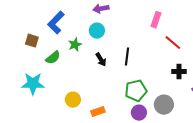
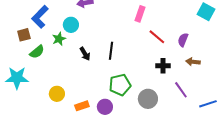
cyan circle: (97, 31) -> (71, 25), moved
brown square: (32, 41) -> (24, 35), moved, turned -32
purple circle: (139, 113) -> (105, 107), moved

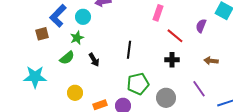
cyan circle: (71, 25) -> (83, 17), moved
purple semicircle: (183, 40) -> (201, 26), moved
green semicircle: (37, 52) -> (67, 58), moved
black arrow: (85, 54) -> (94, 60), moved
black cross: (163, 66) -> (172, 60), moved

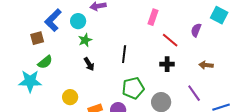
green star: (77, 38) -> (85, 40), moved
green semicircle: (67, 58) -> (45, 62), moved

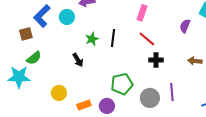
green star: (85, 40) -> (92, 39), moved
red line: (170, 40) -> (147, 39), moved
black line: (124, 54) -> (113, 38), moved
purple line: (194, 93) -> (172, 92), moved, turned 30

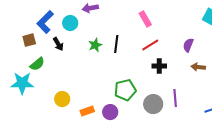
pink rectangle: (142, 13) -> (145, 19), turned -49
purple semicircle: (185, 26) -> (188, 45), moved
red line: (147, 39) -> (150, 45), turned -72
black arrow: (78, 60) -> (58, 44), moved

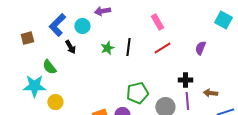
brown square: (29, 40) -> (27, 38), moved
green semicircle: (37, 64) -> (49, 67), turned 91
black cross: (159, 66) -> (185, 80), moved
brown arrow: (198, 67) -> (210, 93), moved
yellow circle: (62, 99) -> (55, 102), moved

